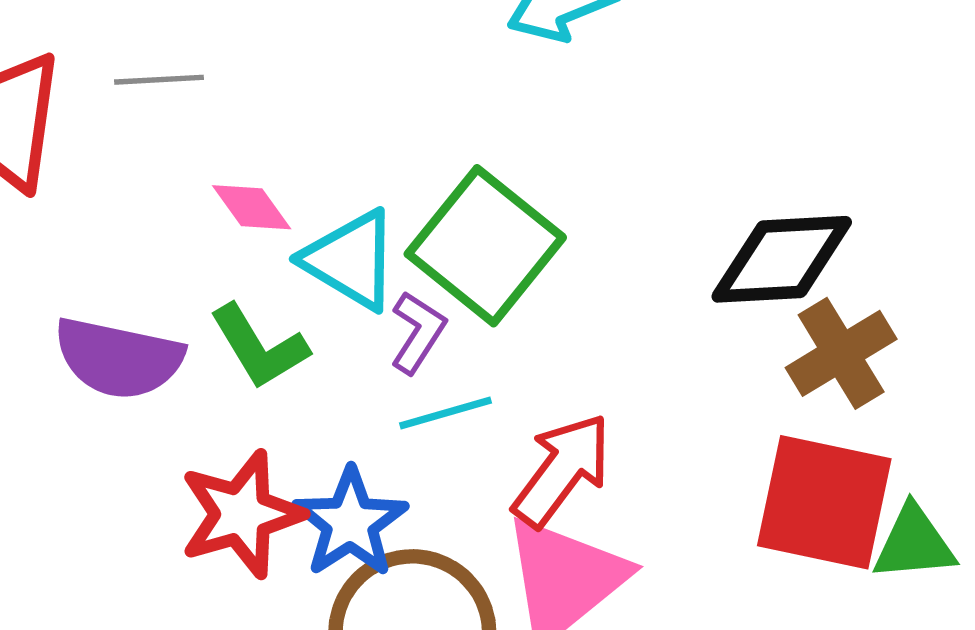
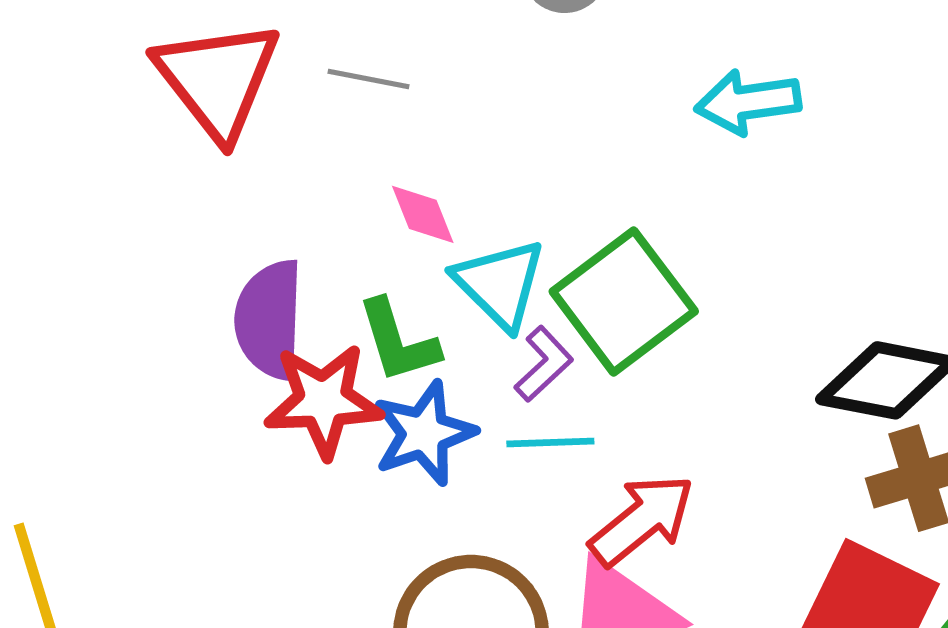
purple semicircle: (119, 358) -> (269, 320), turned 66
red star: (242, 514) -> (323, 401), moved
blue star: (350, 523) -> (424, 433), moved

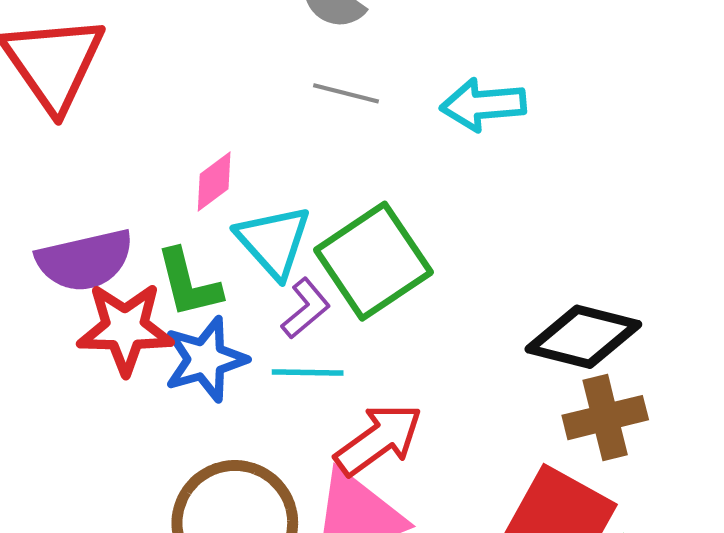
gray line: (368, 79) -> (346, 93), moved
pink diamond: (423, 214) -> (214, 182), turned 72
purple semicircle: (269, 320) -> (85, 260), turned -108

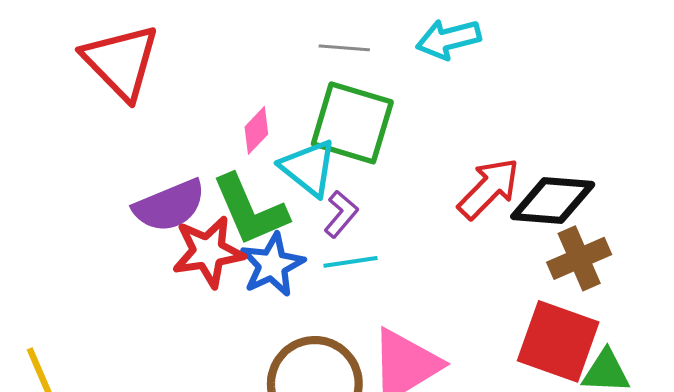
green square: (373, 261) -> (352, 123), moved, turned -30
green L-shape: (188, 283) -> (250, 210), size x1.4
red arrow: (379, 439) -> (489, 188), moved

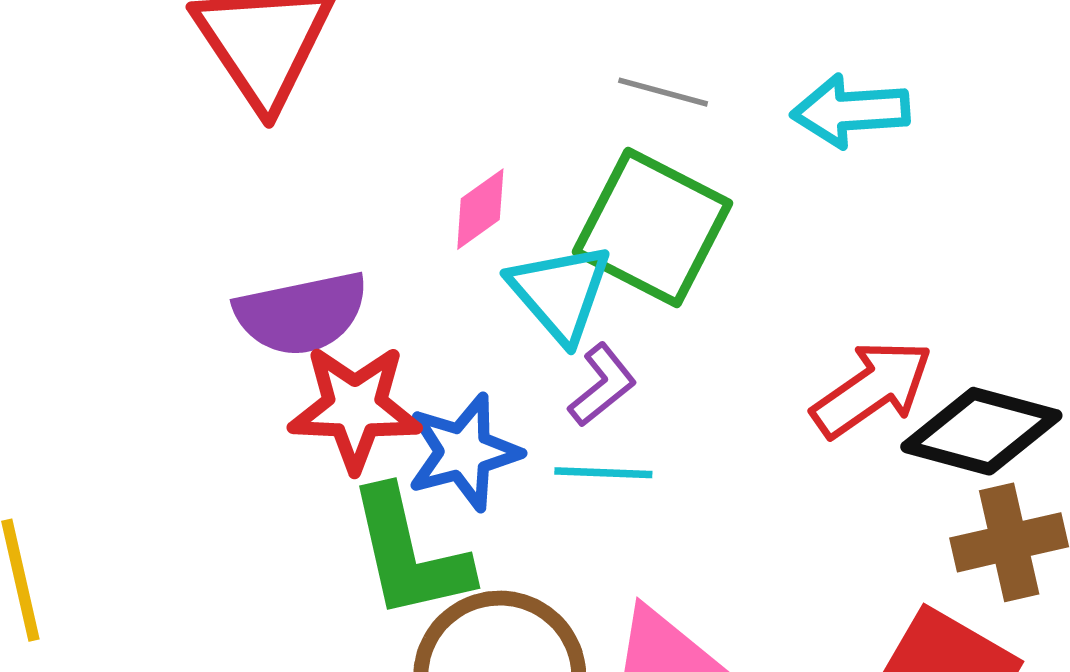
green L-shape: (250, 210) -> (409, 554), moved

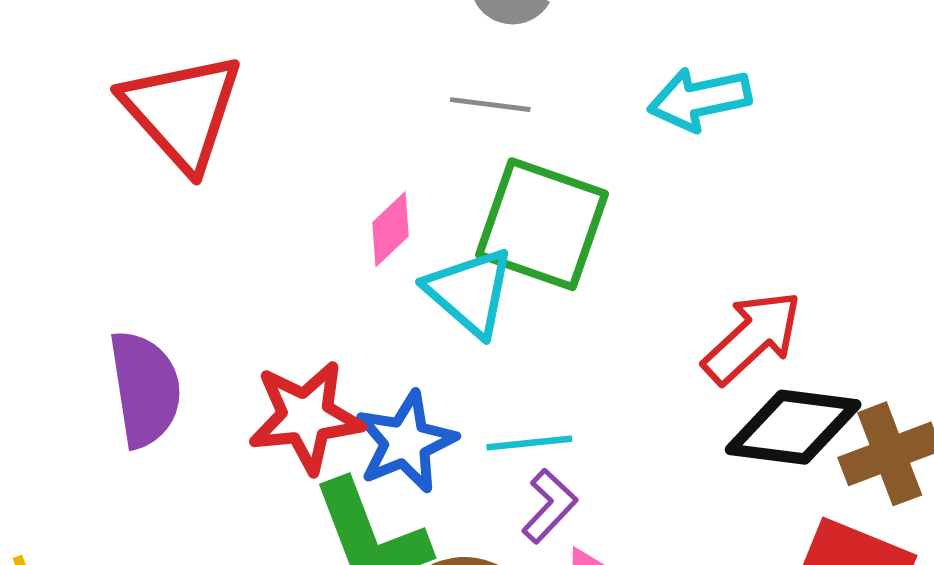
gray line: (663, 92) -> (490, 105), moved
purple semicircle: (302, 313) -> (145, 389), moved, turned -79
purple L-shape: (602, 385) -> (549, 506), moved
black diamond: (981, 431) -> (793, 427), moved

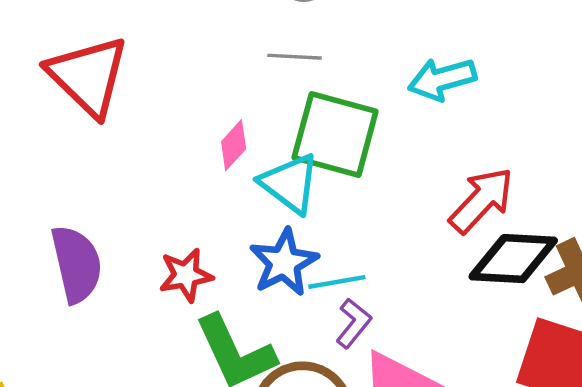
cyan arrow: (700, 99) -> (442, 79), moved
red star: (306, 417) -> (186, 275), size x0.7
blue star: (406, 442) -> (284, 262), moved

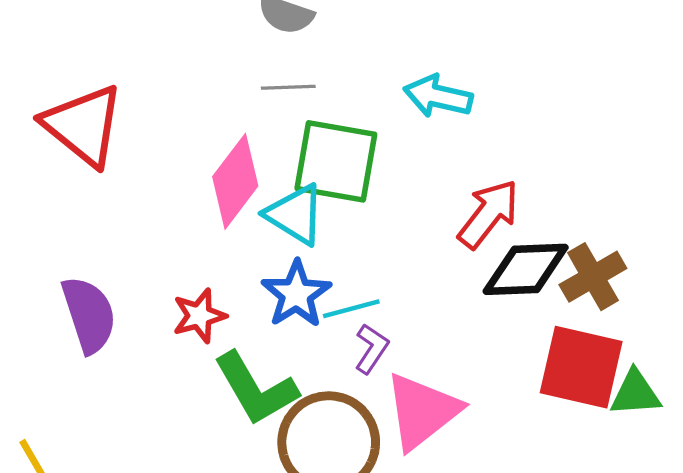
cyan arrow: (442, 79) -> (438, 96), turned 34
pink diamond: (234, 145) -> (235, 181), size x1.8

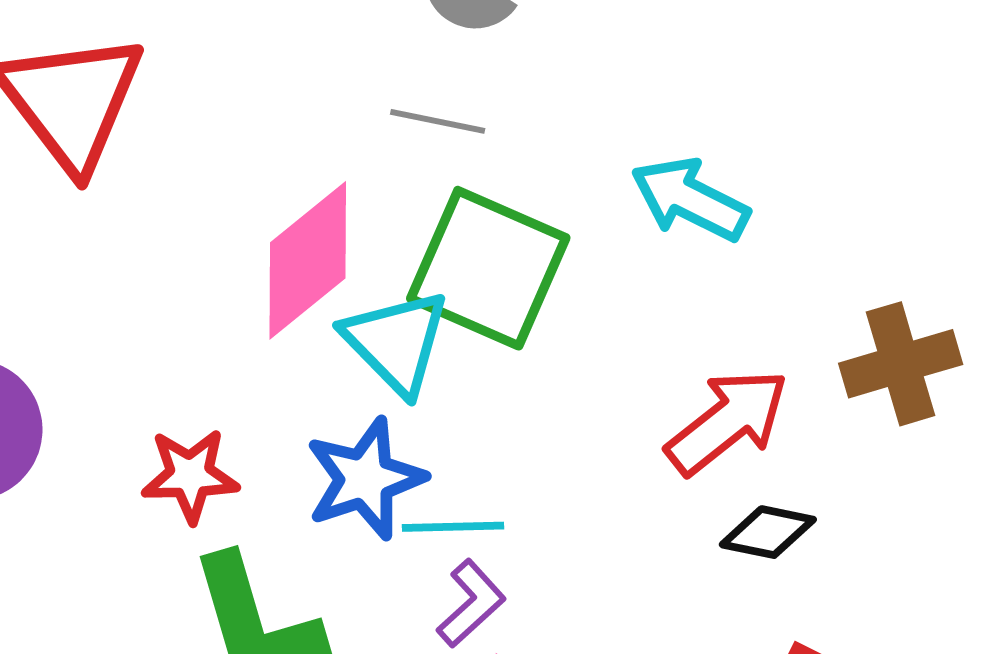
black diamond: (526, 269) -> (768, 532), size x0.6
brown cross: (593, 277) -> (901, 364), moved

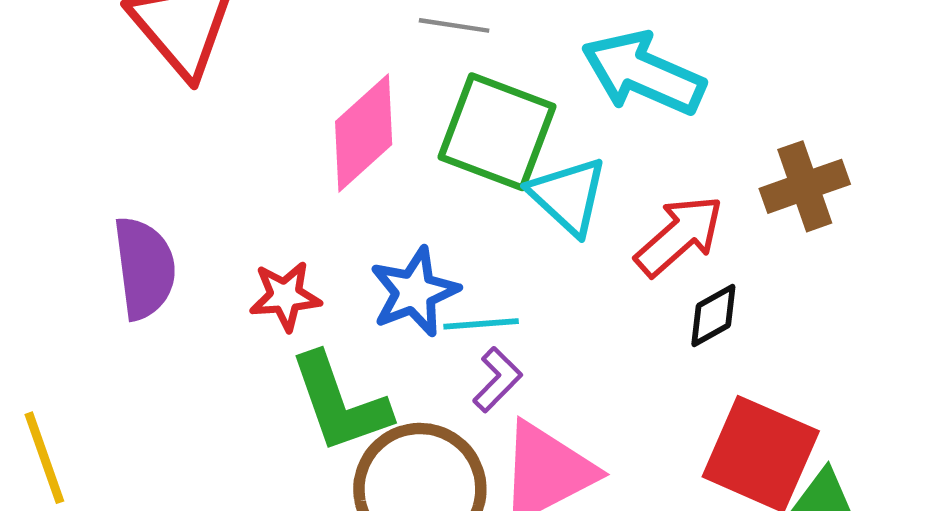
cyan arrow: (690, 199) -> (643, 73), size x1.4
cyan triangle: (396, 342) -> (568, 196), moved
black diamond: (768, 532) -> (713, 316), turned -38

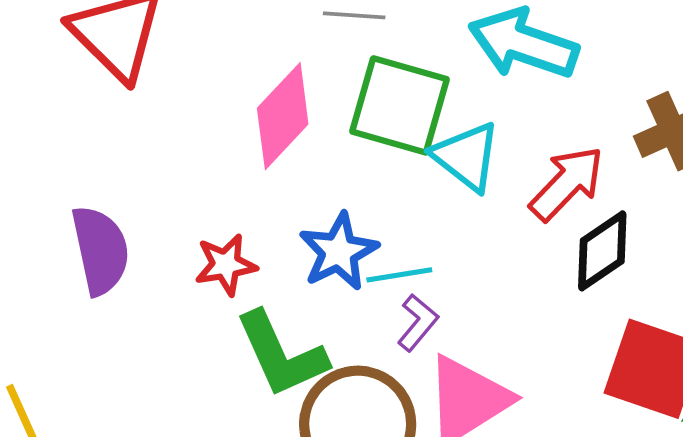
black diamond: (713, 316) -> (602, 251), size x1.4

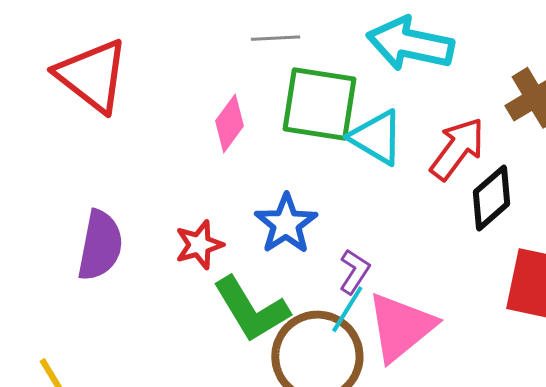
pink diamond: (283, 116) -> (229, 123), size x0.7
purple semicircle: (100, 250) -> (100, 245), turned 30
cyan line: (399, 275) -> (347, 309), moved, turned -42

